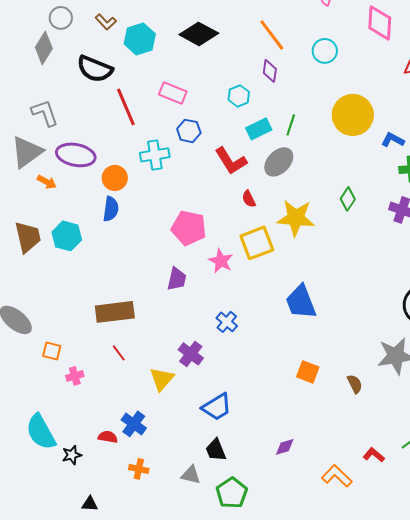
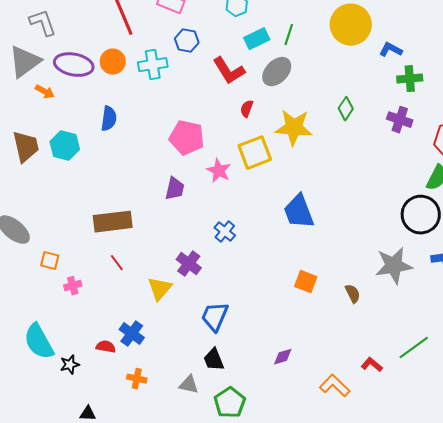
orange circle: (115, 178) -> (113, 62), moved
red semicircle: (249, 199) -> (247, 109), turned 48
blue trapezoid: (217, 407) -> (215, 317), turned 144

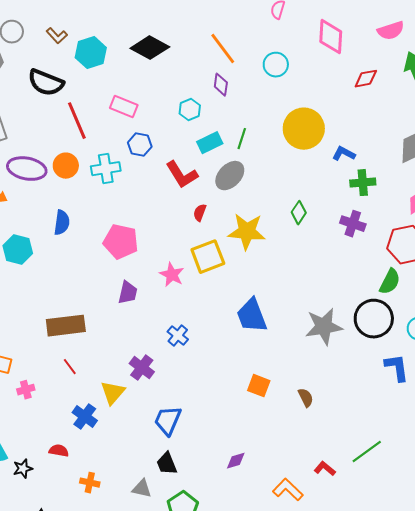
pink pentagon: (187, 138) -> (121, 242), moved
gray star: (394, 266) -> (324, 327), moved
blue cross: (132, 334) -> (85, 417), moved

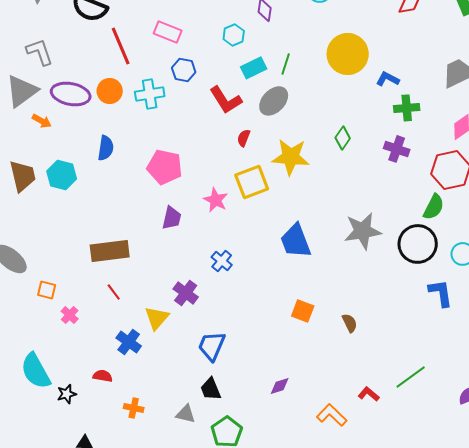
gray star: (324, 327) -> (363, 231), moved
pink cross: (26, 390) -> (70, 315), turned -30

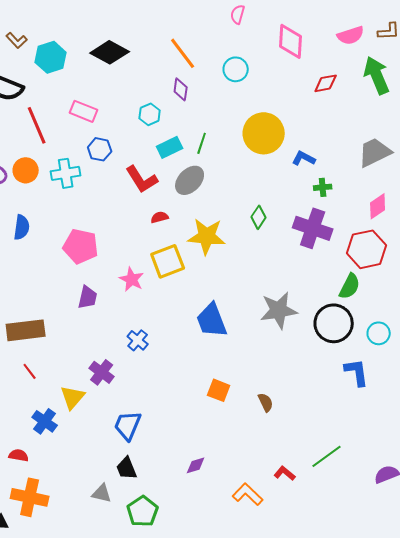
green cross: (407, 108) -> (323, 187), size x0.7
red semicircle: (244, 138) -> (160, 217), turned 54
purple cross: (397, 149) -> (313, 228), size x1.5
orange cross: (134, 408) -> (30, 497), moved, size x1.8

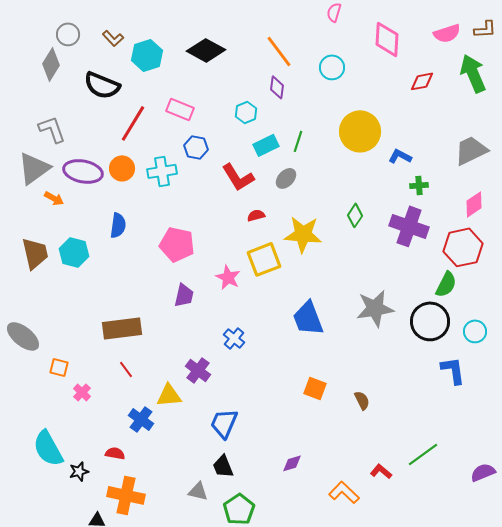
red line: (37, 125) -> (133, 123), turned 54
gray ellipse: (190, 180) -> (286, 178), size x0.7
yellow triangle: (73, 397) -> (169, 395), turned 44

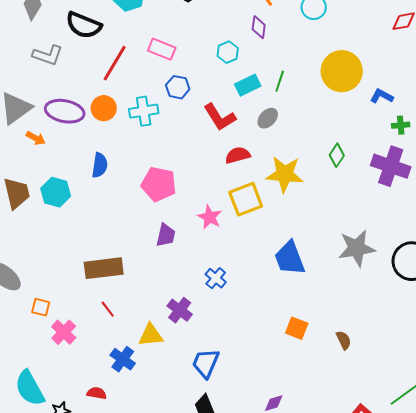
gray L-shape: (52, 129) -> (48, 55), moved, turned 128
red semicircle: (256, 215) -> (238, 155), size x1.4
pink cross: (82, 392) -> (64, 332), size x1.4

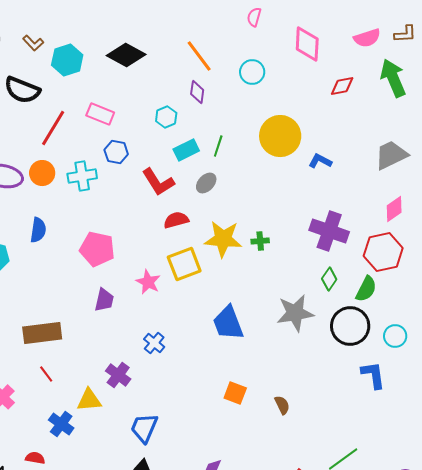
green cross: (401, 125) -> (260, 241), moved
green diamond: (337, 155) -> (329, 279), moved

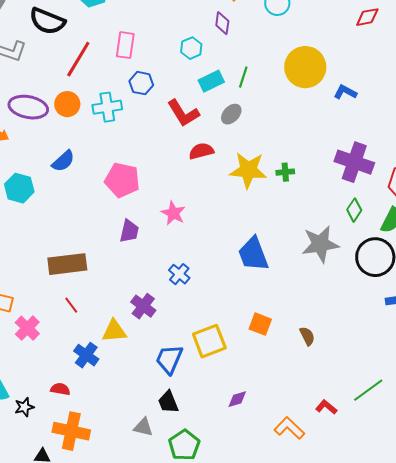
pink rectangle: (100, 114) -> (125, 45), turned 76
blue semicircle: (38, 230) -> (63, 161), turned 40
yellow square: (184, 264) -> (209, 341), moved

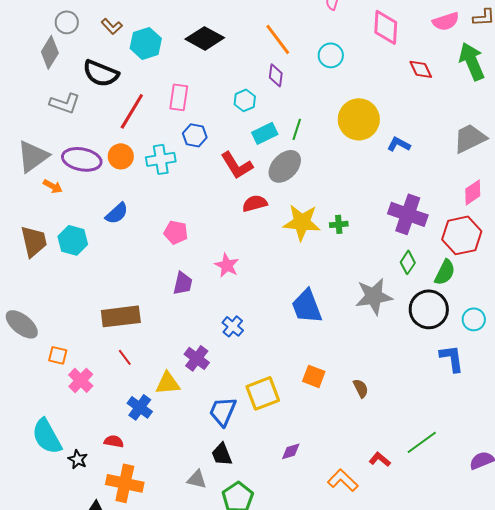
red diamond: (367, 17) -> (421, 69), turned 75
gray ellipse: (231, 114) -> (285, 166), size x1.6
pink pentagon: (122, 180) -> (176, 232), size x0.7
black star: (24, 407) -> (78, 459), turned -30

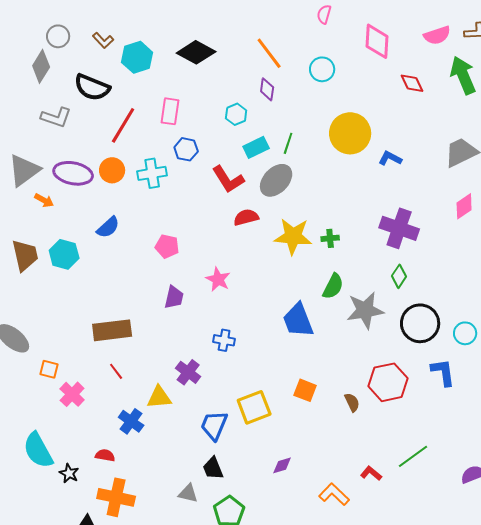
red hexagon: (462, 235) -> (388, 382), moved
green semicircle: (445, 272) -> (333, 286), moved
blue cross: (233, 326) -> (224, 340), turned -30

